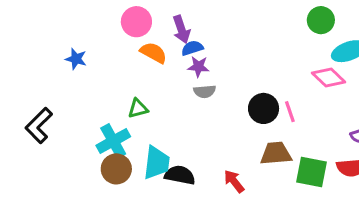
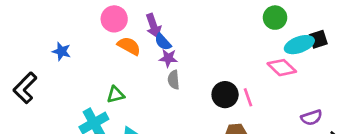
blue semicircle: (192, 48) -> (163, 42), turned -114
gray semicircle: (205, 91) -> (174, 80), turned 90
black L-shape: (39, 126) -> (25, 88), moved

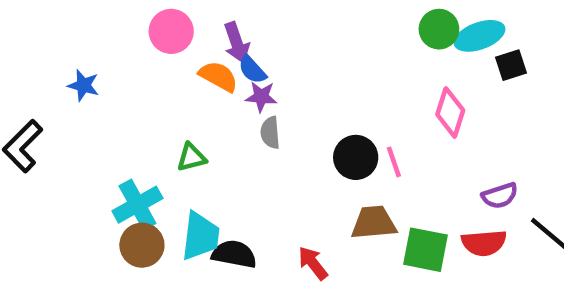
cyan ellipse: (299, 45) -> (479, 36), moved
orange semicircle: (129, 46) -> (218, 76), moved
pink diamond: (282, 68) -> (450, 112), turned 64
green triangle: (116, 95) -> (191, 157), moved

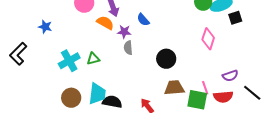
blue semicircle: (252, 70) -> (143, 20), moved
pink line: (394, 162) -> (205, 88), moved
cyan cross: (137, 205) -> (69, 61), moved

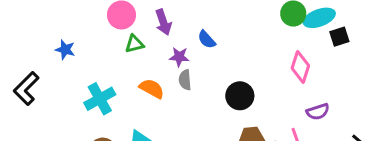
orange semicircle: (105, 23) -> (152, 89), moved
green triangle: (93, 59) -> (134, 44), moved
purple semicircle: (230, 76) -> (318, 112), moved

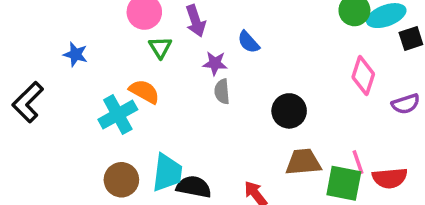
green triangle: (134, 44) -> (160, 47), turned -48
orange semicircle: (152, 89) -> (144, 92), moved
purple semicircle: (318, 112) -> (406, 104), moved

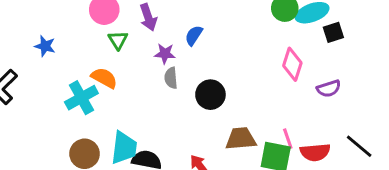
blue semicircle: (248, 42) -> (194, 35), turned 75
black circle: (289, 111) -> (210, 95), moved

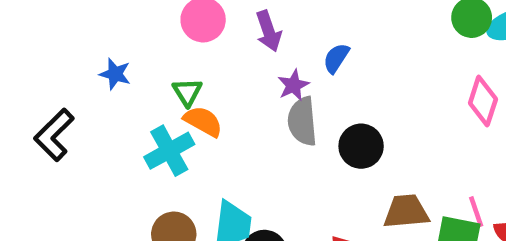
green triangle: (118, 40) -> (187, 92), moved
purple star: (165, 54) -> (293, 85), turned -30
gray semicircle: (171, 78) -> (302, 121), size x1.5

